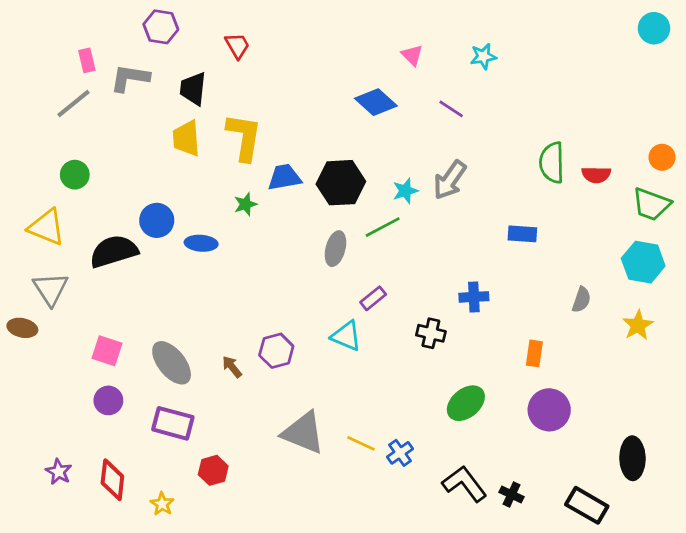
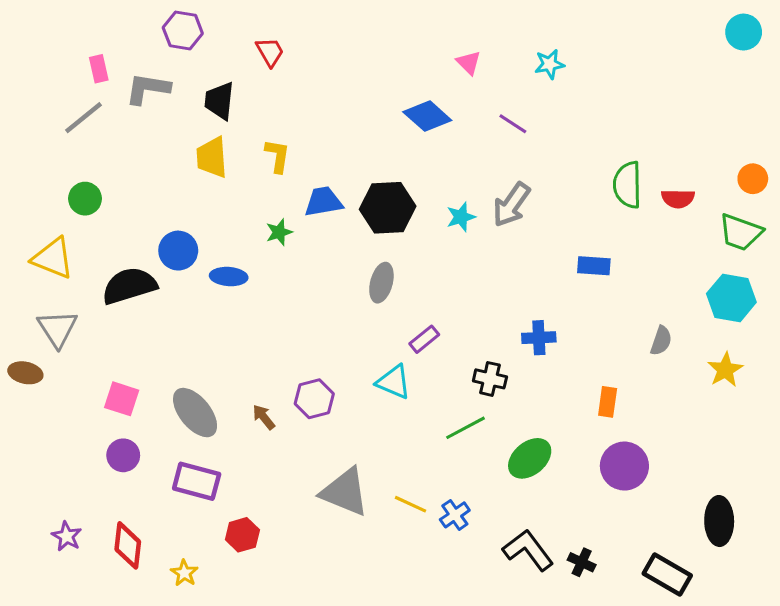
yellow L-shape: (244, 137) -> (278, 156), size x0.6
green line: (383, 227) -> (466, 428), moved

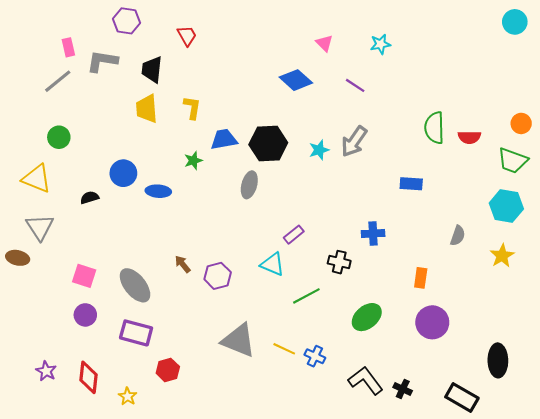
gray ellipse: (381, 283) -> (249, 185), moved
black semicircle: (129, 286) -> (90, 198), size x0.5
brown arrow: (264, 417) -> (183, 264), moved
green line: (466, 428) -> (306, 296), moved
blue cross: (455, 515) -> (315, 356), turned -30

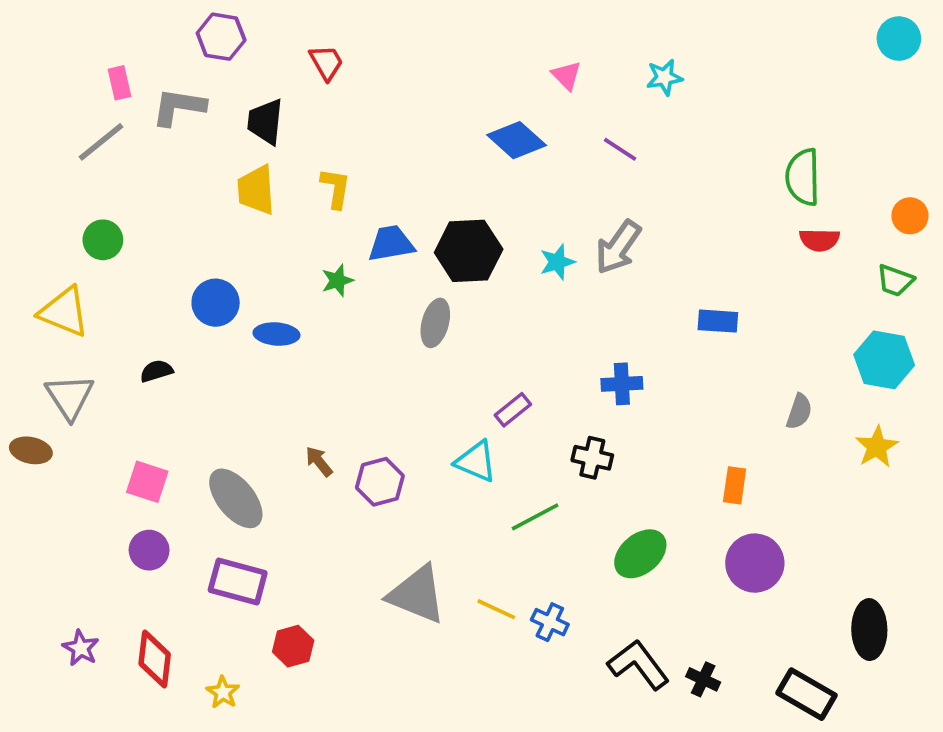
green semicircle: (434, 128) -> (803, 177), moved
green trapezoid: (513, 160) -> (895, 280), size x0.7
black semicircle: (90, 198) -> (156, 371), moved
blue cross: (373, 233) -> (622, 384), moved

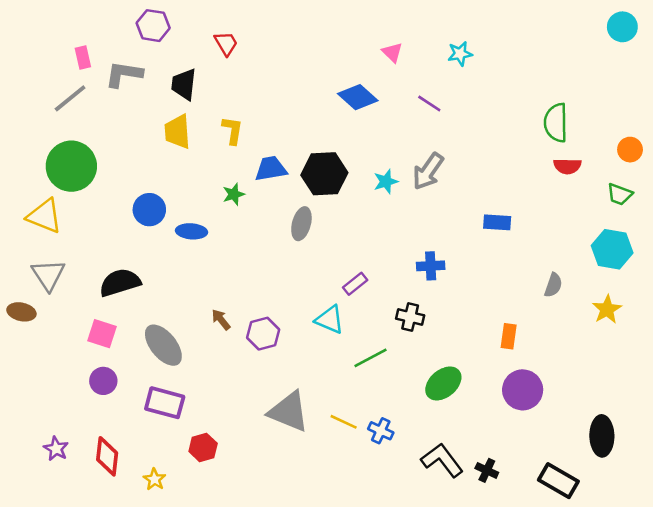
green circle: (103, 240) -> (71, 166), size x1.8
black semicircle: (156, 371) -> (120, 282), moved, size x1.8

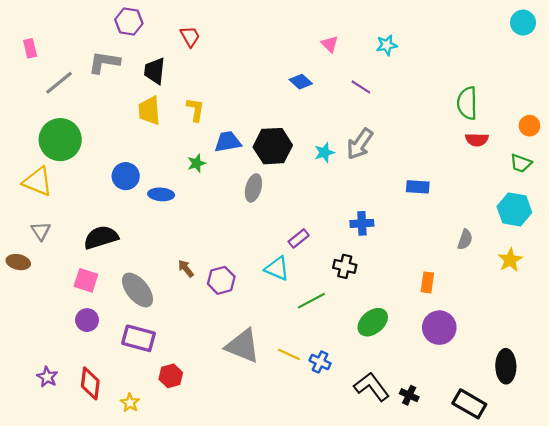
pink rectangle: (83, 57) -> (30, 48), moved
blue diamond: (358, 97) -> (301, 82), size x0.7
gray triangle: (48, 275) -> (41, 231), size x0.7

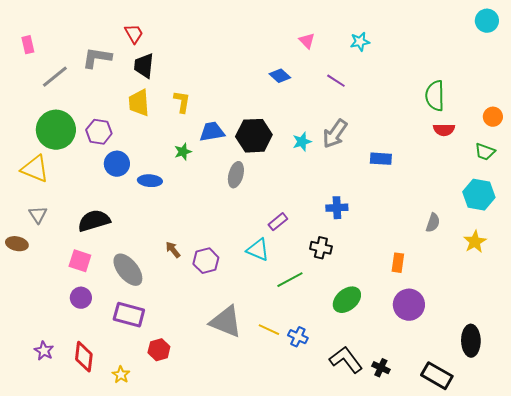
purple hexagon: (129, 21) -> (99, 132), moved
red trapezoid: (190, 37) -> (134, 34), moved
blue rectangle: (418, 187) -> (381, 159), moved

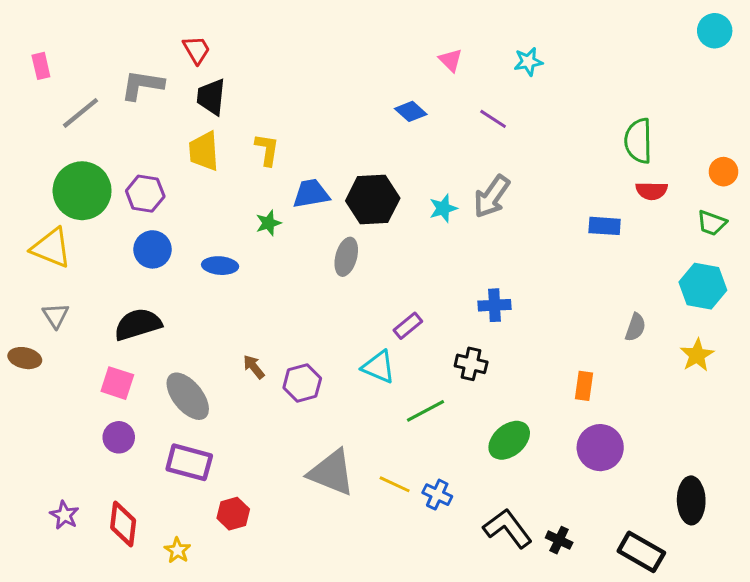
blue rectangle: (381, 159) -> (605, 226), moved
blue circle: (117, 164) -> (152, 249), moved

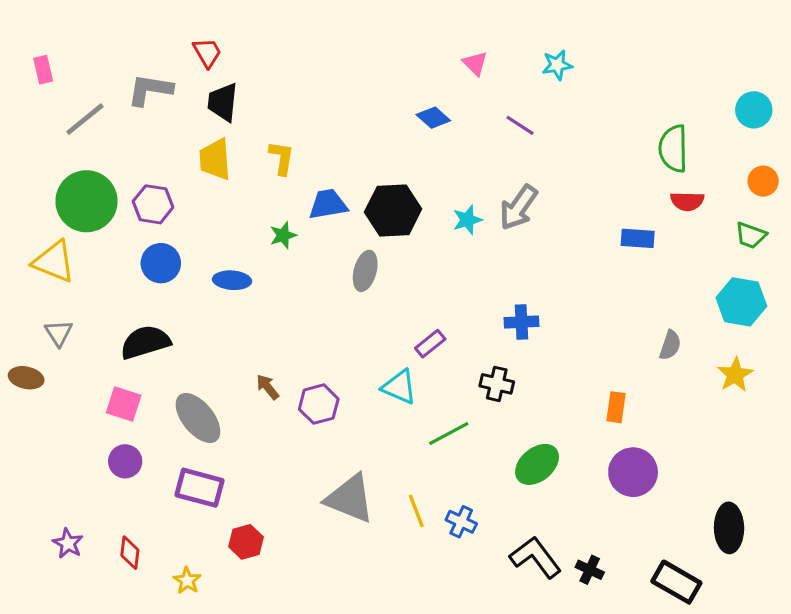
cyan circle: (715, 31) -> (754, 110), moved
yellow line: (395, 484) -> (416, 511), turned 44
red diamond: (123, 524) -> (130, 553), size x0.7

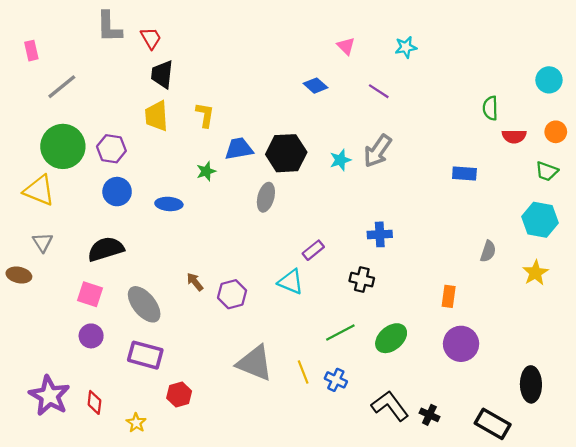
gray L-shape: (150, 90) -> (109, 27), moved, turned -100
green semicircle: (673, 149) -> (490, 108), size x0.7
red semicircle: (687, 201) -> (514, 136), moved
green line: (449, 433) -> (340, 333), moved
purple star: (68, 543) -> (49, 396), size x1.8

